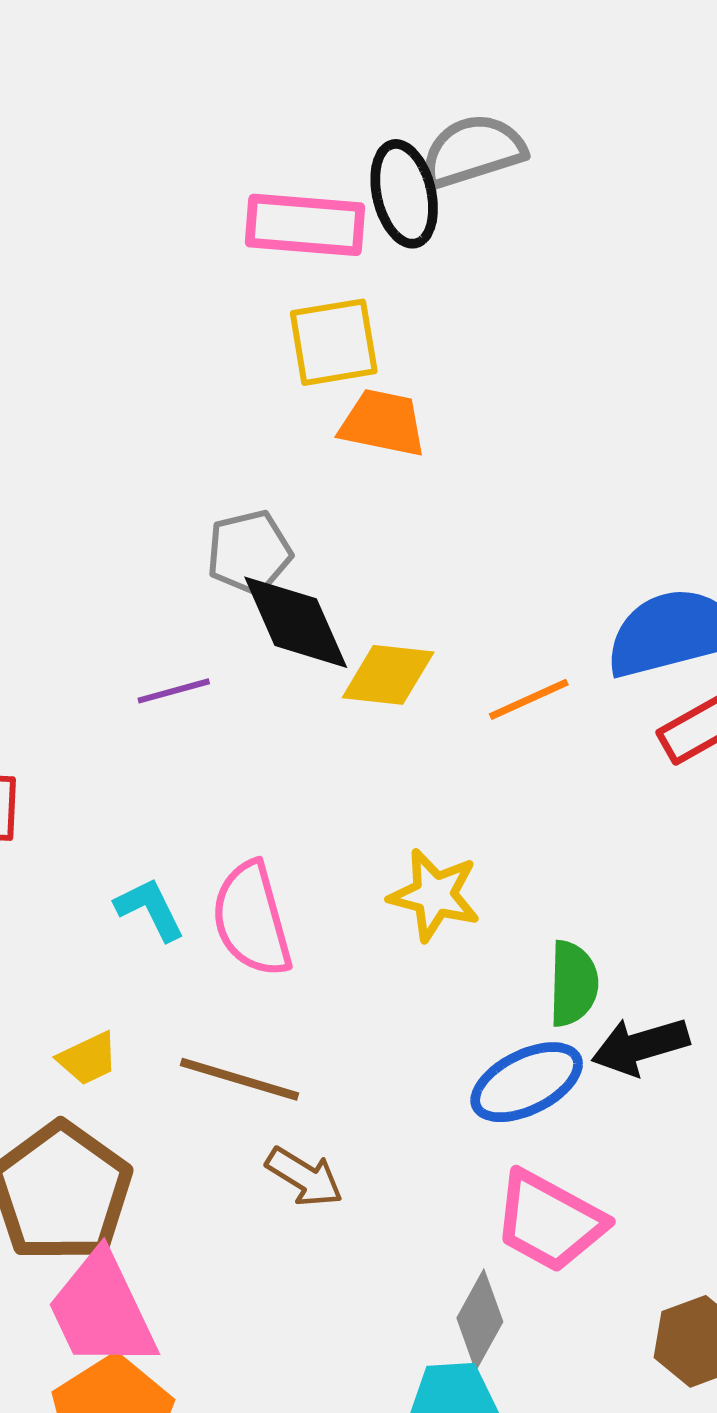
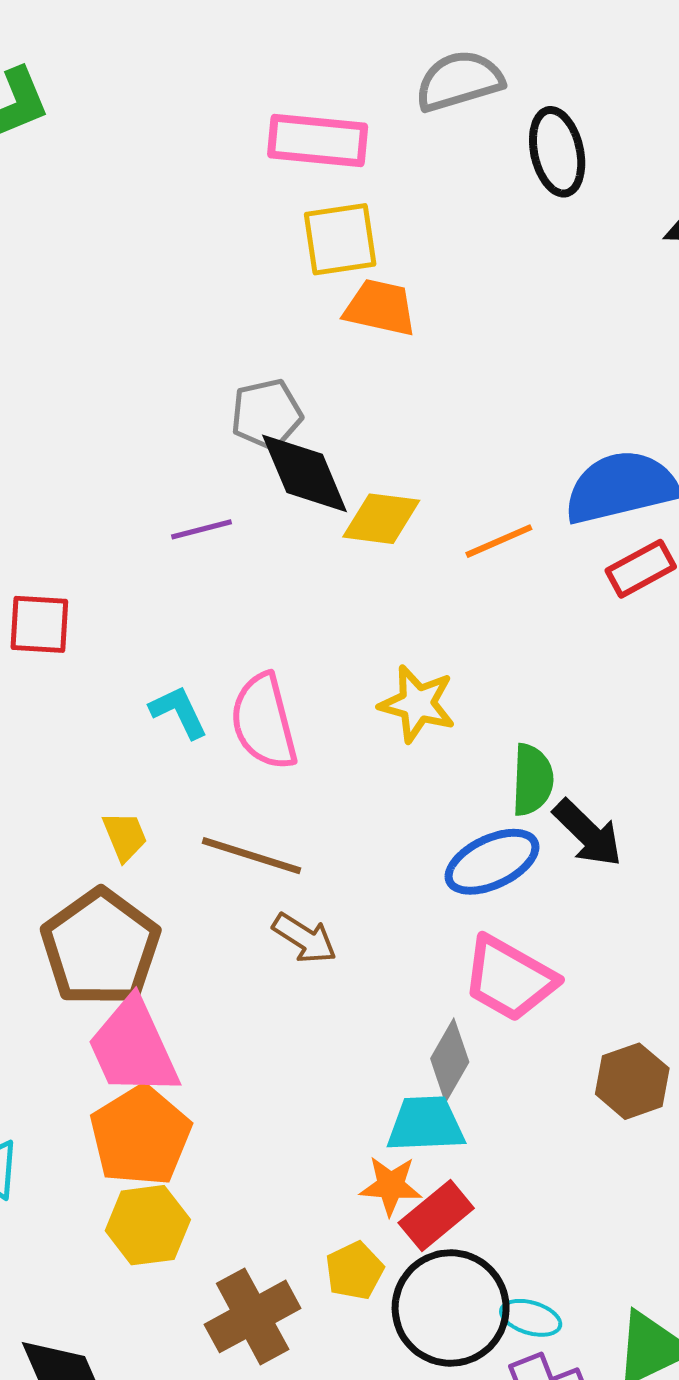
black ellipse: (404, 194) -> (557, 152), moved
black arrow: (640, 1046) -> (588, 833), turned -120
yellow trapezoid: (88, 1059) -> (125, 836), turned -88

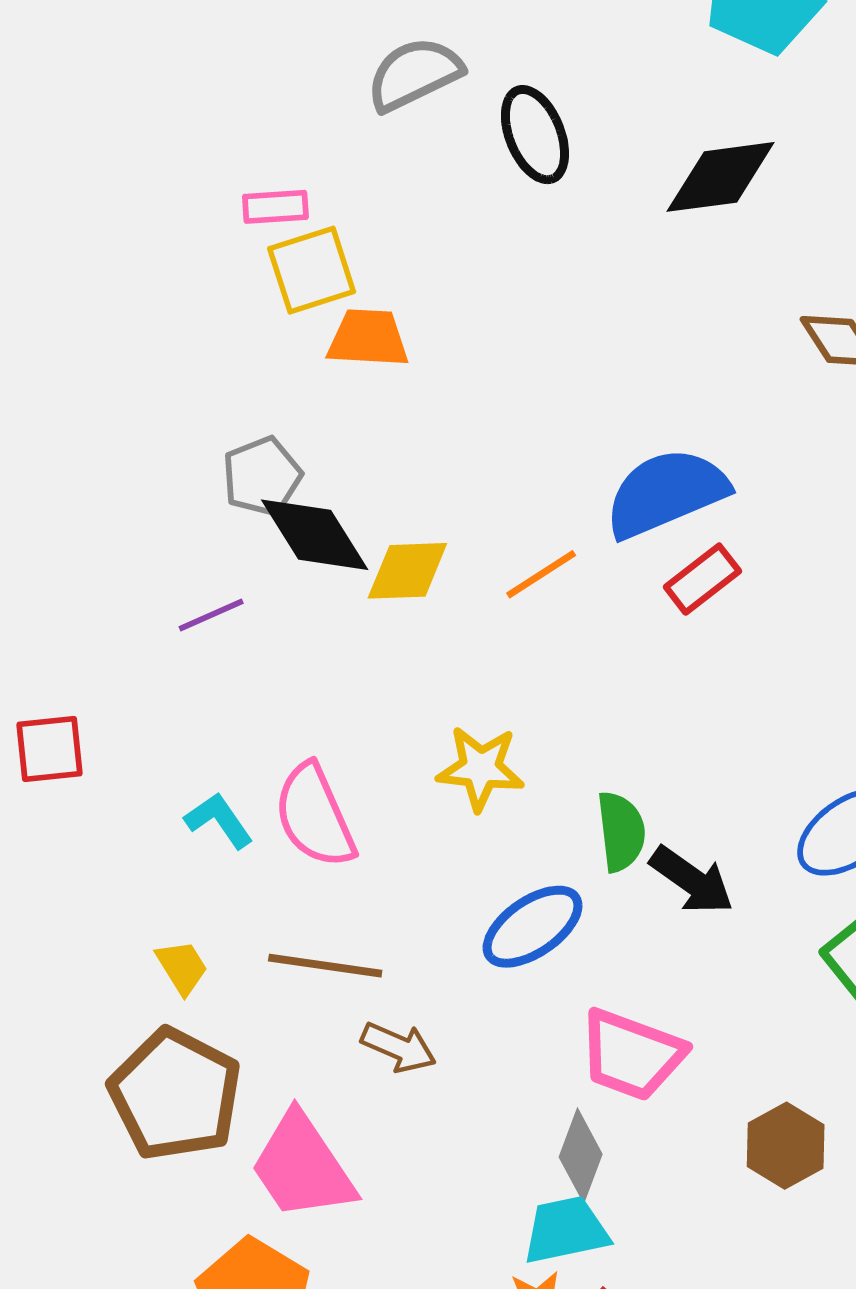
pink rectangle: (318, 141) -> (275, 207), moved, size x0.6
blue ellipse: (492, 862) -> (533, 927), moved
pink trapezoid: (133, 1047) -> (302, 1167), moved

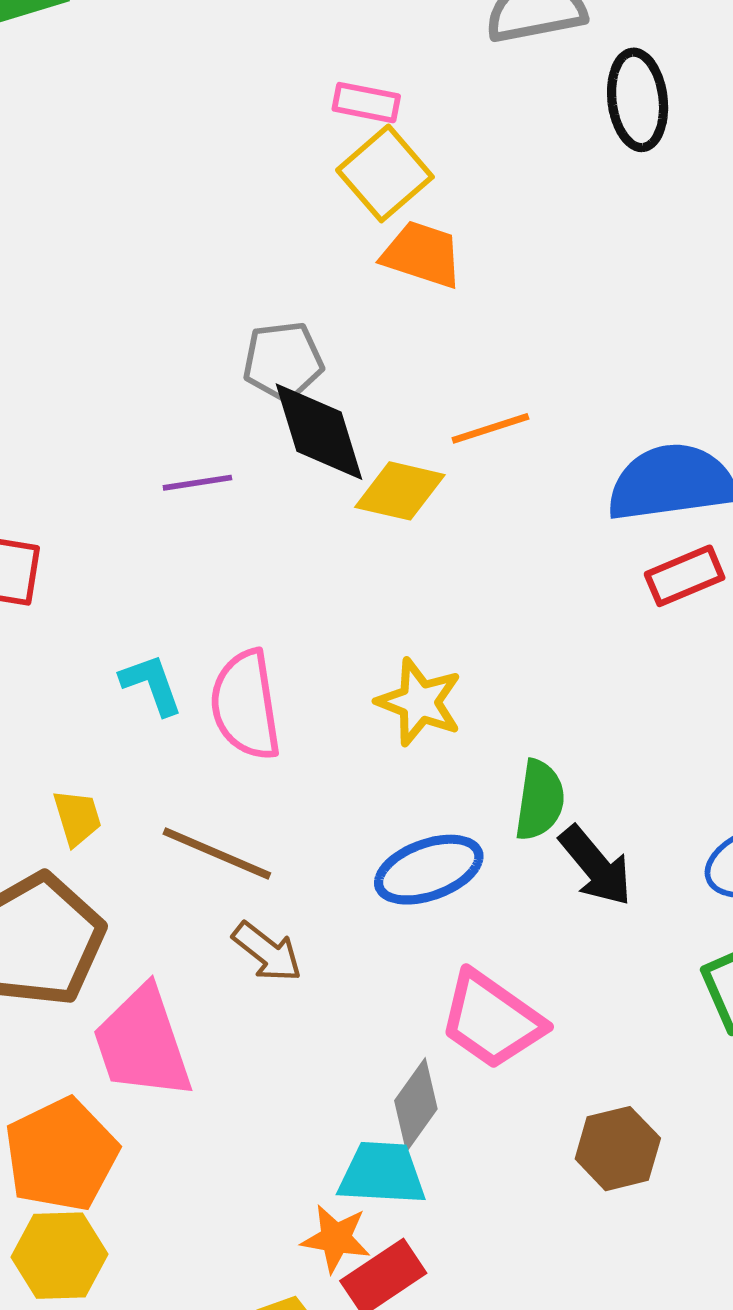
yellow square: (312, 270) -> (385, 173), turned -38
orange line: (541, 574) -> (490, 428), moved

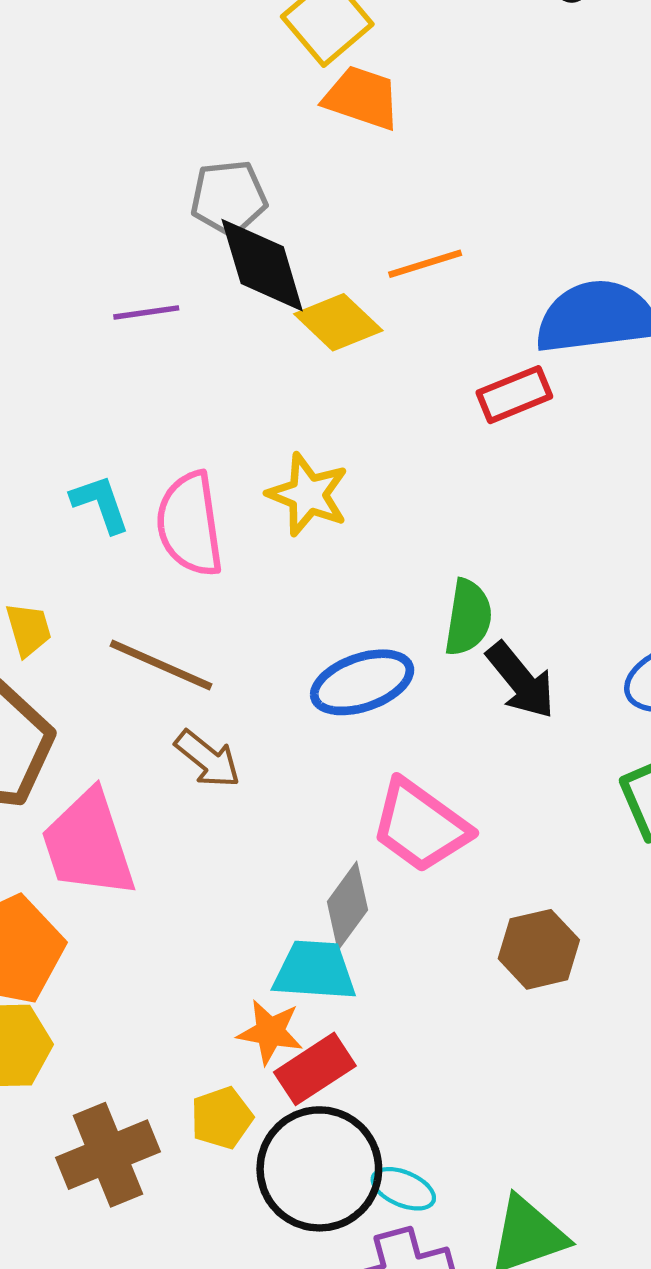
yellow diamond: (400, 491) -> (338, 322), turned 30
red rectangle: (685, 576) -> (514, 395), moved
yellow star: (419, 702) -> (308, 495), moved

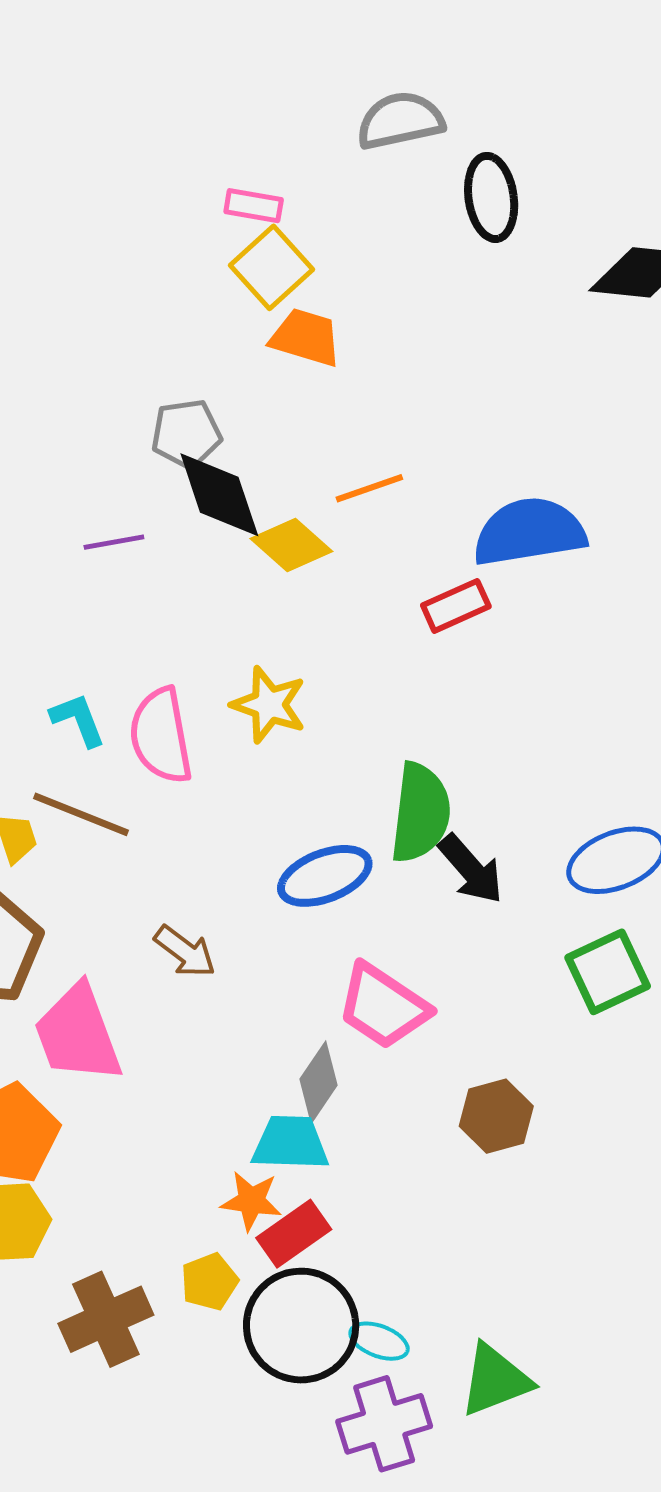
green semicircle: (468, 617) -> (420, 813), size x1.4
brown line: (161, 665) -> (81, 814), moved

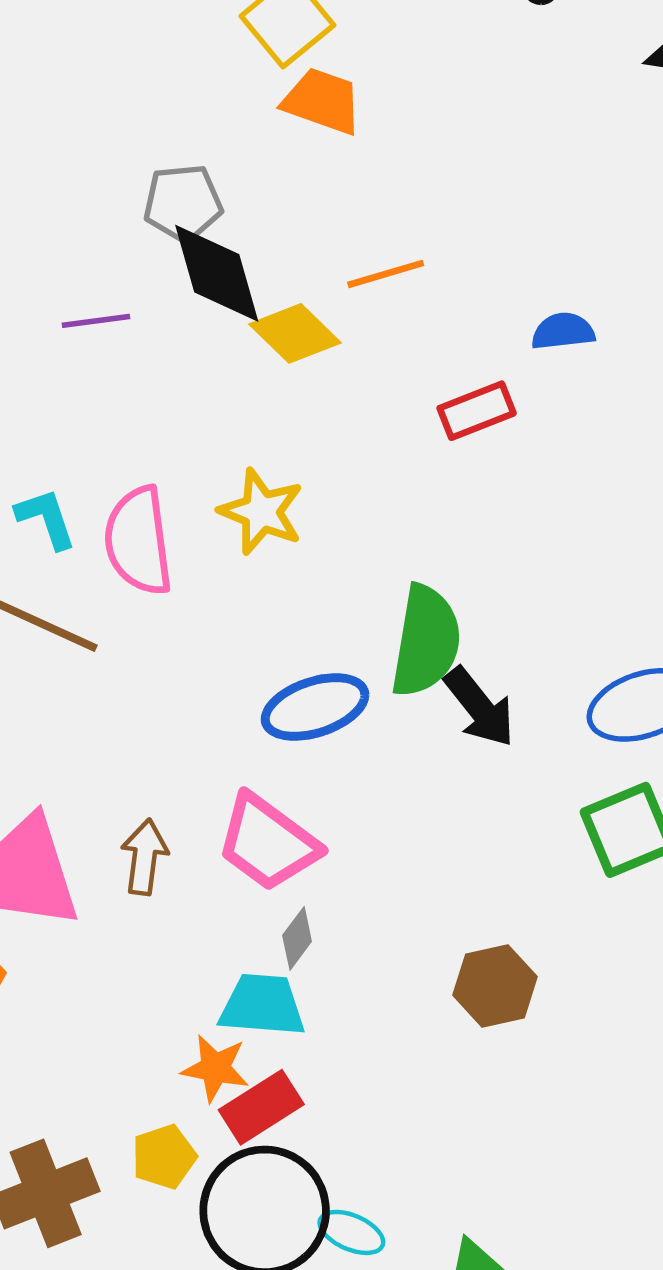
blue semicircle: (529, 532) -> (563, 331), size x0.5
brown arrow: (185, 952) -> (144, 857), moved, turned -122
pink trapezoid: (383, 1006) -> (268, 843), moved
gray diamond: (318, 1082) -> (297, 938), size x0.7

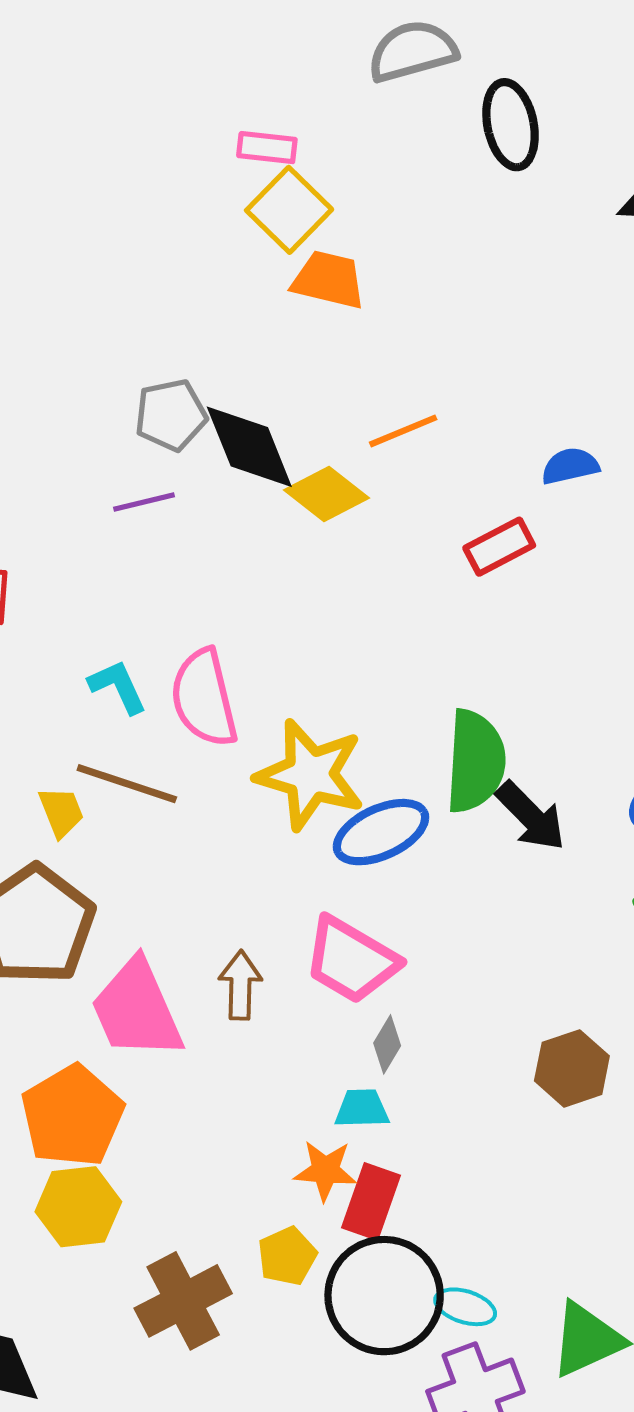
gray pentagon: (183, 203) -> (171, 415), moved
yellow star: (261, 512) -> (310, 775), moved, size x1.4
cyan trapezoid: (262, 1005) -> (362, 1109), size x0.7
red rectangle: (261, 1107) -> (371, 1202), turned -32

